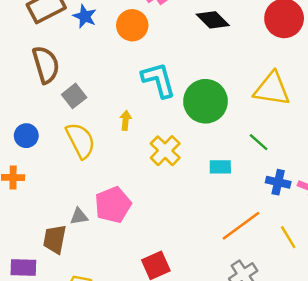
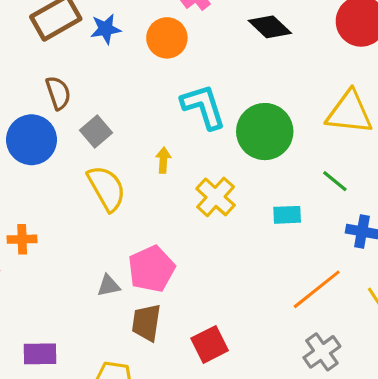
blue star: (85, 16) -> (106, 29), turned -30
brown semicircle: (46, 65) -> (58, 93), size x0.7
blue circle: (26, 136) -> (32, 140), moved, size x1.6
brown trapezoid: (55, 239) -> (146, 323), moved

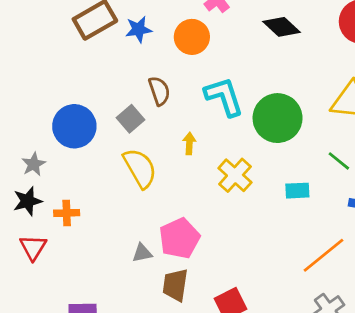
brown semicircle: (58, 93) -> (159, 91), moved

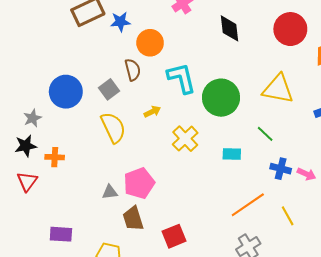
black diamond: (282, 27) -> (229, 28), turned 36
orange circle: (192, 37) -> (150, 43), moved
yellow arrow: (189, 143) -> (152, 112), turned 56
brown trapezoid: (175, 285) -> (133, 219), turned -30

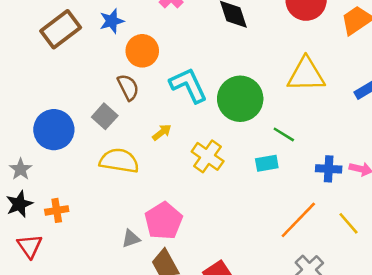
blue star: (120, 22) -> (112, 21), moved
yellow semicircle: (113, 127) -> (119, 161), turned -44
green line: (265, 134) -> (284, 134), moved

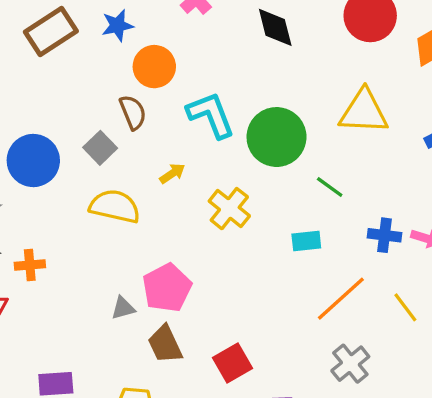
cyan rectangle: (267, 163) -> (306, 241), moved

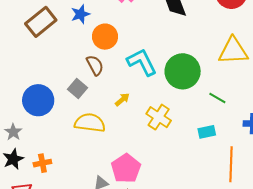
orange line: (341, 299) -> (231, 164), turned -40

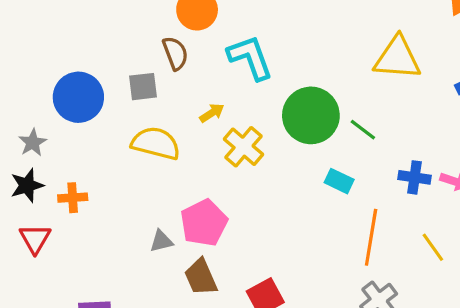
green circle: (183, 71) -> (311, 115), moved
gray square: (77, 89) -> (143, 87), turned 36
yellow cross: (159, 117) -> (244, 147), moved
cyan rectangle: (207, 132) -> (339, 181), turned 30

